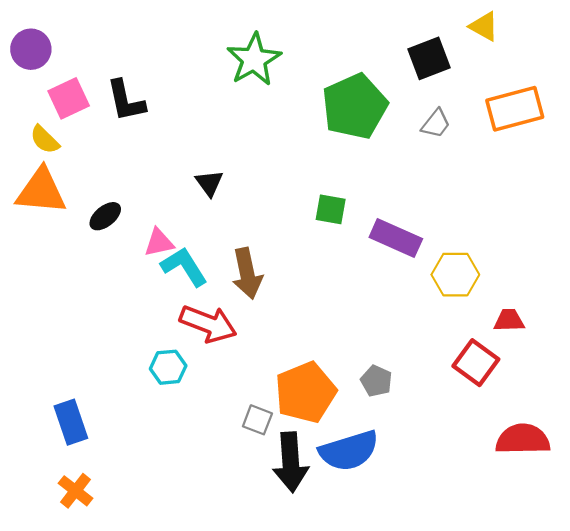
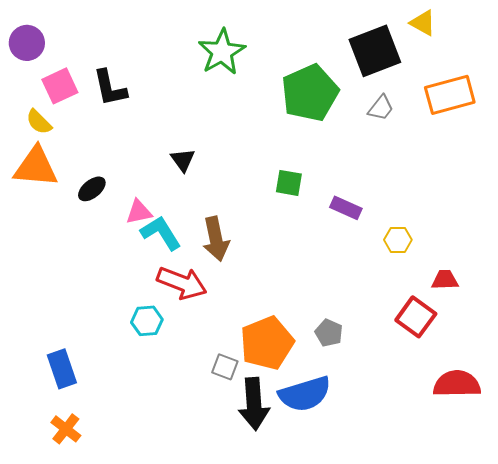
black square: (429, 58) -> (375, 51), size x1.4
purple rectangle: (396, 238) -> (346, 208), size x0.7
yellow hexagon: (455, 275) -> (398, 240), size x0.7

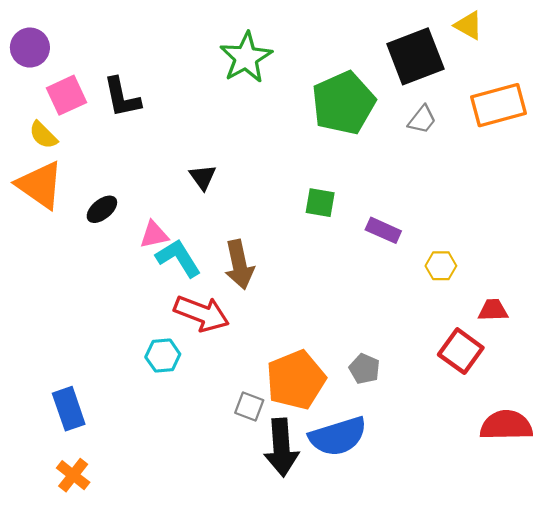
orange triangle: (36, 167) -> (40, 185), turned 30

